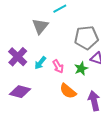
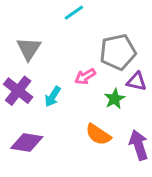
gray triangle: (40, 26) -> (29, 49), moved
pink arrow: (58, 66) -> (85, 77), moved, turned 96

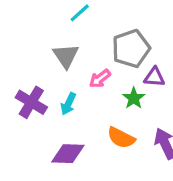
gray triangle: (29, 49) -> (66, 56), moved
purple diamond: (27, 142) -> (68, 154), moved

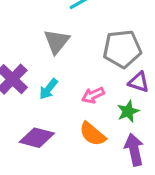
pink arrow: (100, 79) -> (93, 95), moved
green star: (134, 98) -> (128, 111), moved

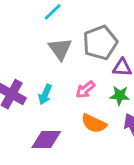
gray triangle: (57, 41) -> (60, 49), moved
green star: (128, 111) -> (120, 96), turned -30

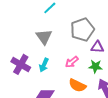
gray triangle: (60, 49) -> (44, 37), moved

